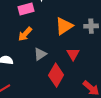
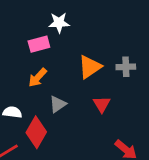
red diamond: (56, 75) -> (36, 132), moved

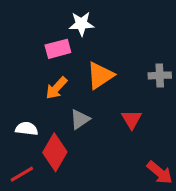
orange triangle: (90, 67) -> (100, 75), moved

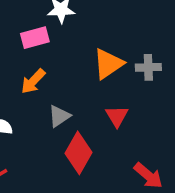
orange triangle: (100, 75) -> (108, 64), moved
red diamond: (55, 152) -> (78, 153), moved

